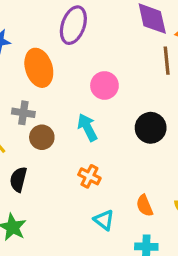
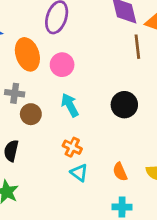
pink circle: (104, 85) -> (62, 65), moved
cyan triangle: (104, 220) -> (79, 173), moved

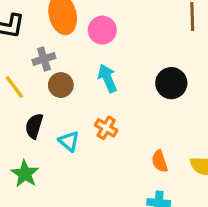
gray cross: (15, 93) -> (44, 59), turned -30
cyan triangle: (79, 173) -> (69, 141), moved

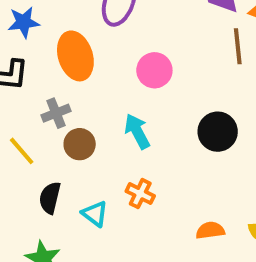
pink circle: (102, 30) -> (154, 70), moved
orange semicircle: (160, 161) -> (210, 230), turned 105

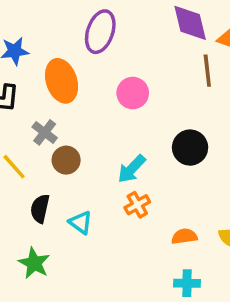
gray cross: (56, 113) -> (45, 132), turned -30
cyan arrow: (137, 131) -> (132, 169), moved, turned -108
orange cross: (140, 194) -> (137, 205), moved, turned 35

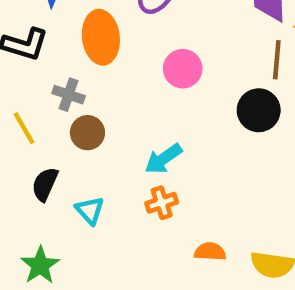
gray cross: (45, 132) -> (69, 95), turned -30
black circle: (190, 148) -> (259, 110), moved
green star: (34, 263) -> (40, 265), moved

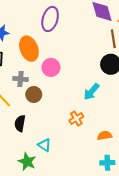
pink circle: (183, 69) -> (51, 67), moved
cyan arrow: (163, 159) -> (91, 92), moved
cyan triangle: (90, 210) -> (44, 145), moved

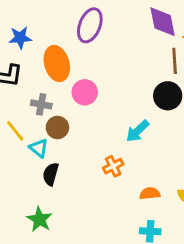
black semicircle: (20, 123) -> (51, 174), moved
cyan triangle: (44, 145) -> (39, 148), moved

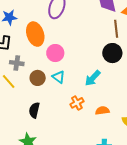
gray cross: (41, 104) -> (17, 63), moved
cyan triangle: (39, 148) -> (59, 77), moved
orange semicircle: (150, 193) -> (102, 111), moved

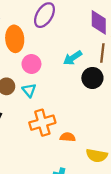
cyan arrow: (93, 78) -> (73, 58), moved
orange cross: (77, 103) -> (42, 123), size x1.6

